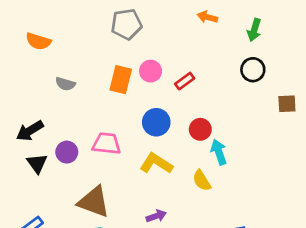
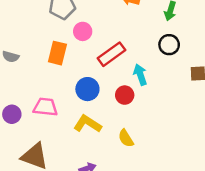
pink circle: (151, 71) -> (83, 31), moved
red rectangle: (185, 81) -> (111, 54), size x1.6
cyan arrow: (219, 152) -> (140, 75), moved

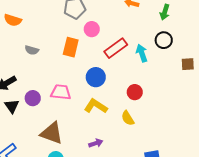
cyan arrow: (140, 75) -> (142, 53), moved
red circle: (125, 95) -> (135, 92), moved

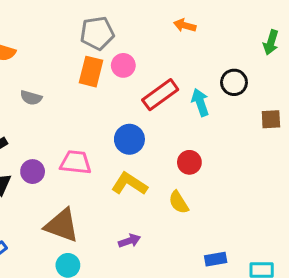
green arrow: (165, 12) -> (271, 42), moved
orange rectangle: (71, 47) -> (91, 72), moved

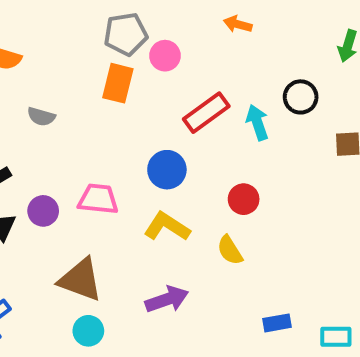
pink circle: (123, 65) -> (165, 56), moved
purple arrow: (129, 241) -> (167, 299), size x1.5

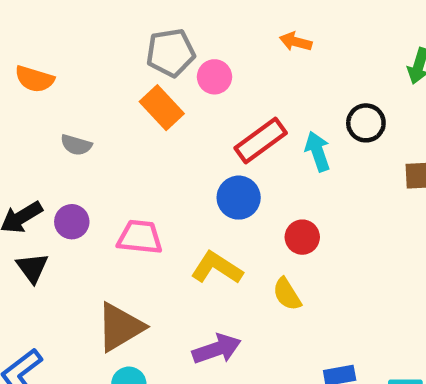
orange rectangle: (118, 83) -> (162, 108), turned -57
blue circle: (167, 170) -> (239, 198), moved
purple circle: (43, 211) -> (72, 222), moved
brown triangle: (80, 280) -> (120, 327), turned -51

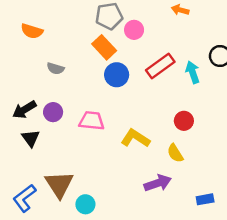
blue circle: (239, 198) -> (117, 75), moved
brown triangle: (120, 327) -> (59, 184), moved, turned -32
purple arrow: (217, 349) -> (158, 183), moved

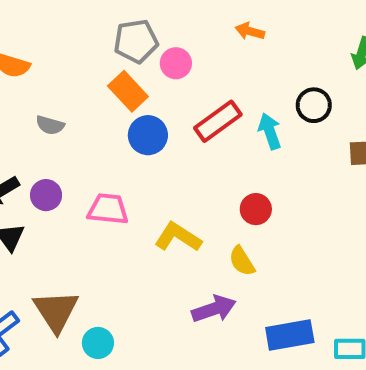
blue rectangle: (205, 199) -> (290, 335), size x1.6

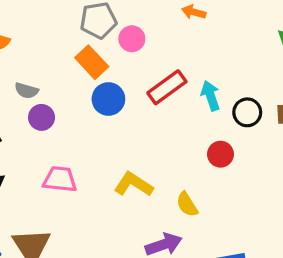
black circle: (314, 105) -> (247, 112), moved
purple circle: (46, 195) -> (42, 117), moved
pink trapezoid: (108, 209) -> (60, 179), moved
red circle: (256, 209) -> (220, 154), moved

